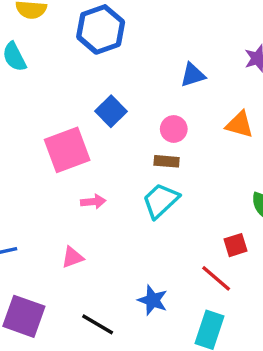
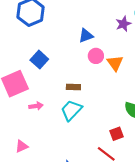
orange triangle: (240, 125) -> (115, 63), turned 42
pink circle: (174, 129) -> (96, 56), moved
pink arrow: (93, 202) -> (36, 106), moved

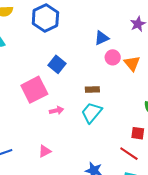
red square: (117, 134) -> (138, 133), turned 32

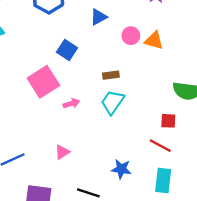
blue triangle: (102, 38) -> (99, 17), moved
orange triangle: (132, 63) -> (154, 40), turned -30

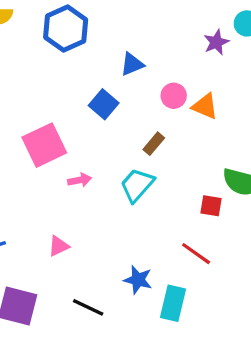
blue square: (67, 50) -> (104, 104), moved
brown rectangle: (111, 75) -> (154, 144), moved, turned -49
red square: (168, 121) -> (211, 206), moved
cyan rectangle: (163, 181) -> (173, 303), moved

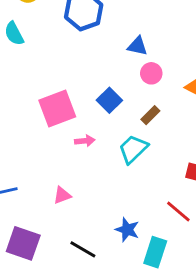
blue triangle: (132, 64) -> (137, 46), turned 30
pink circle: (174, 96) -> (151, 73), moved
blue square: (104, 104) -> (109, 100), moved

